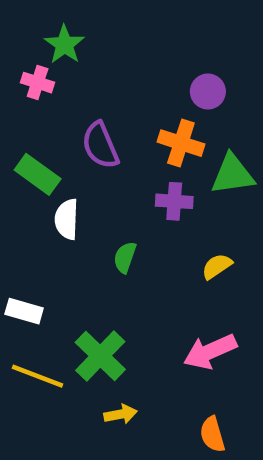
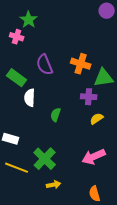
purple circle: (208, 92) -> (107, 11), moved
purple cross: (174, 201) -> (89, 97), moved

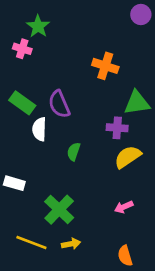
orange cross: (81, 64) -> (105, 66), moved
purple semicircle: (45, 65) -> (59, 104), moved
yellow semicircle: (97, 119) -> (128, 157), size x1.5
pink arrow: (94, 157) -> (124, 207), size x0.6
yellow line: (17, 168) -> (31, 243), moved

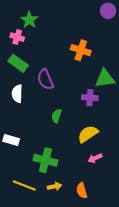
green rectangle: (22, 103) -> (18, 63), moved
white semicircle: (39, 129) -> (17, 94), moved
yellow semicircle: (128, 157) -> (88, 134), moved
green cross: (59, 210) -> (45, 160), turned -30
orange semicircle: (125, 256) -> (82, 191), moved

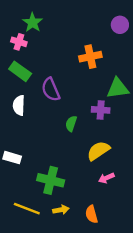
purple circle: (108, 11) -> (120, 25), moved
orange cross: (81, 50) -> (90, 57), turned -30
green semicircle: (57, 116) -> (71, 124), moved

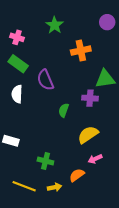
green star: (33, 23) -> (55, 25), moved
green cross: (51, 180) -> (45, 161), size x0.7
orange semicircle: (92, 214) -> (77, 175), moved, turned 70

